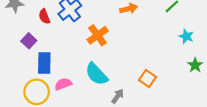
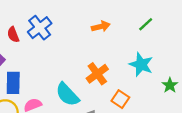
orange cross: (98, 35) -> (97, 74), moved
cyan star: (186, 36) -> (141, 65), moved, size x1.5

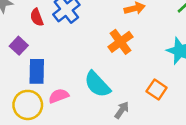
orange cross: (97, 74) -> (120, 42), moved

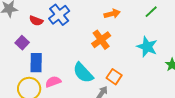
red semicircle: (37, 17) -> (36, 21), turned -48
orange square: (157, 89) -> (114, 77), moved

